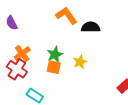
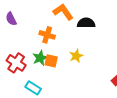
orange cross: (22, 53) -> (47, 35), moved, turned -35
green star: (55, 55) -> (40, 58), moved

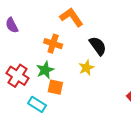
black semicircle: (86, 23) -> (98, 46), moved, turned 54
orange square: (51, 61) -> (55, 87), moved

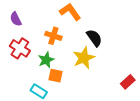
yellow star: (86, 68) -> (84, 58), size x1.5
red cross: (18, 76) -> (20, 48), moved

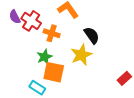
red cross: (20, 48) -> (31, 21), moved
orange square: (56, 76) -> (54, 72), size x1.5

